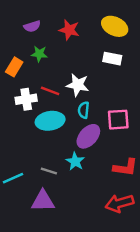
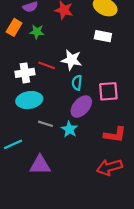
orange rectangle: (14, 67) -> (14, 27), moved
cyan ellipse: (50, 121) -> (29, 100), moved
gray line: (49, 171) -> (46, 124), moved

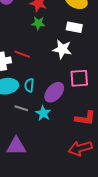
green star: (37, 32) -> (38, 23), moved
white star: (72, 60) -> (62, 49), moved
cyan semicircle: (77, 83) -> (29, 85), moved

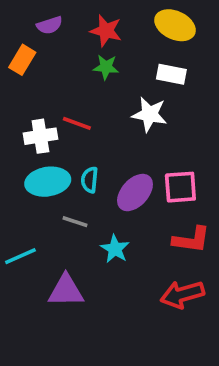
pink square: (79, 78) -> (180, 187), moved
cyan star: (43, 113) -> (115, 249), moved

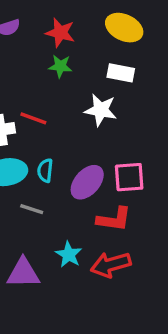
red L-shape: (191, 240) -> (114, 219), moved
cyan star: (115, 249) -> (69, 254), moved
red arrow: (182, 294) -> (111, 265), moved

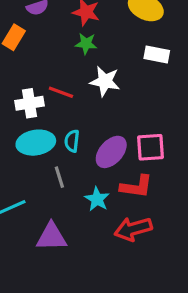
white rectangle: (121, 73) -> (157, 55), moved
white star: (101, 110) -> (105, 81), moved
gray line: (32, 209) -> (59, 177), turned 55
cyan star: (69, 254) -> (97, 199), moved

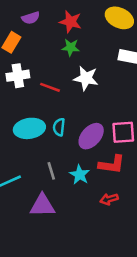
white cross: (30, 103) -> (18, 76), moved
gray line: (59, 177) -> (51, 171), moved
red arrow: (133, 229) -> (109, 199), size x0.6

